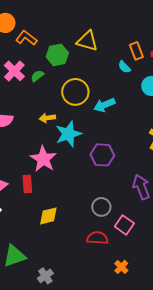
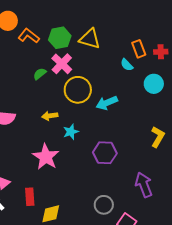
green hexagon: (57, 55) -> (60, 38), moved
pink cross: (14, 71) -> (62, 64), moved
cyan star: (68, 134) -> (71, 132), size x0.6
red rectangle: (27, 184) -> (30, 197), moved

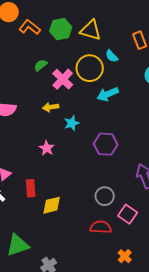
pink cross: (62, 64) -> (63, 79), moved
cyan semicircle: (127, 65) -> (112, 56), moved
yellow circle: (78, 90) -> (90, 68), moved
pink star: (46, 157) -> (47, 148), size x0.6

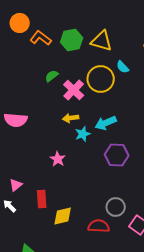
cyan arrow: (108, 94) -> (106, 123), moved
yellow arrow: (51, 107) -> (71, 118), moved
red semicircle: (101, 227) -> (99, 226), moved

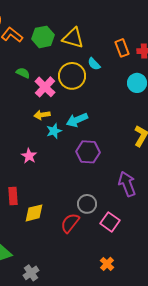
green semicircle: (52, 76) -> (23, 73), turned 64
red semicircle: (99, 226) -> (70, 223), turned -55

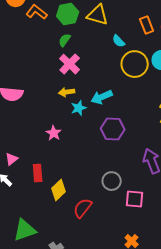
green semicircle: (23, 73) -> (65, 40), moved, turned -80
yellow circle: (72, 76) -> (135, 64), moved
yellow diamond: (34, 213) -> (59, 190), turned -30
pink square: (110, 222) -> (135, 199), turned -30
red semicircle: (70, 223) -> (83, 208), moved

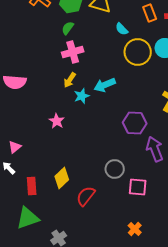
pink cross: (70, 64) -> (73, 52), turned 30
yellow arrow: (67, 92) -> (70, 80), turned -49
purple hexagon: (113, 129) -> (135, 123), moved
red rectangle: (38, 173) -> (32, 186), moved

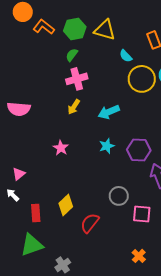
cyan star: (82, 96) -> (107, 146), moved

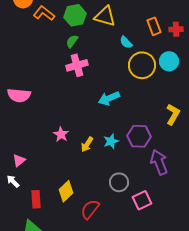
yellow arrow: (74, 107) -> (87, 144), moved
cyan star: (107, 146) -> (111, 141), moved
pink square: (142, 214) -> (142, 200), turned -30

